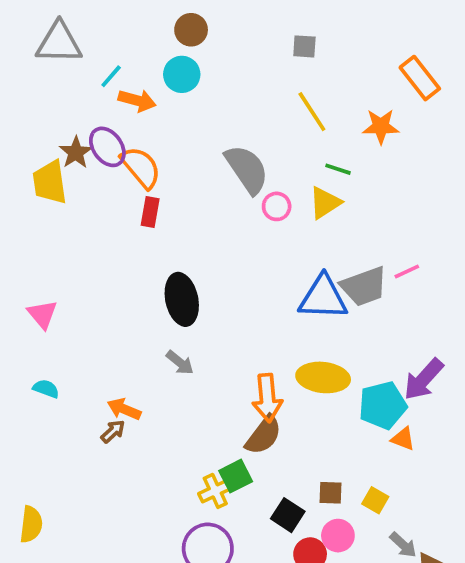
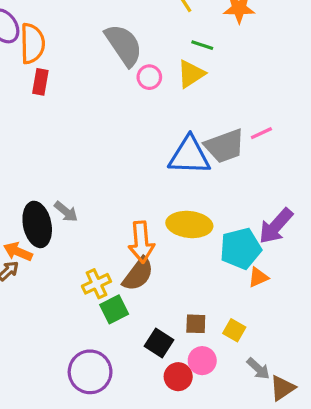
orange semicircle: (141, 167) -> (32, 43), turned 39
black ellipse: (182, 299) -> (37, 224), moved
orange triangle: (403, 439) -> (258, 277), turned -45
yellow cross: (215, 491) -> (96, 284), moved

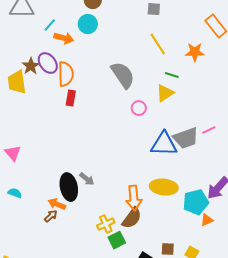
pink circle: (149, 77) -> (139, 108), moved

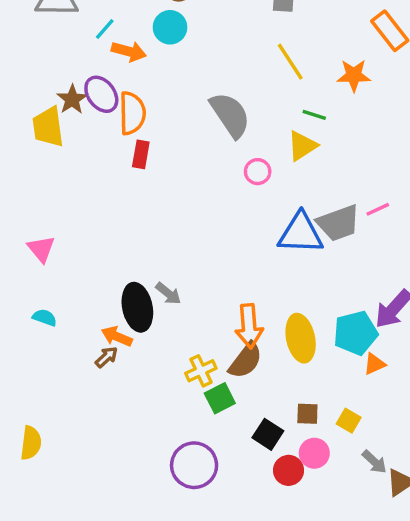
yellow ellipse: (164, 187) -> (301, 338), moved, turned 72

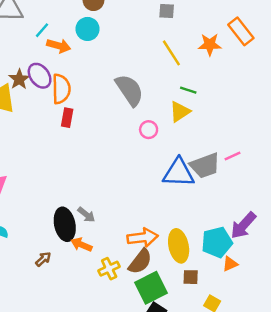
orange star: (354, 75) -> (210, 45), moved
orange arrow: (249, 326) -> (143, 237), turned -92
orange arrow: (117, 336) -> (82, 245), moved
green square: (220, 398) -> (151, 288), moved, size x1.5
brown square: (307, 414) -> (191, 277), moved

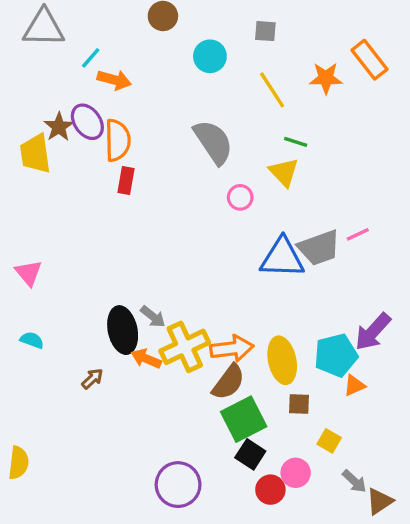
cyan circle: (88, 29) -> (210, 56), moved
yellow triangle: (180, 112) -> (284, 172), turned -40
yellow cross: (109, 269) -> (185, 347), moved, size x1.6

